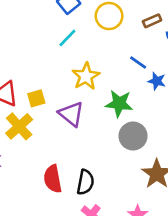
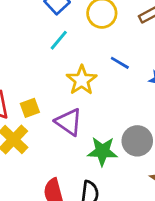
blue line: (138, 63) -> (120, 63), moved
green star: (119, 104) -> (102, 151), moved

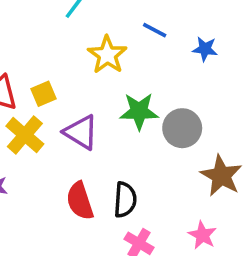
purple triangle: (69, 122) -> (81, 132), moved
green star: (102, 151) -> (139, 111), moved

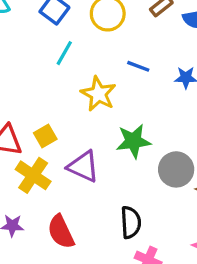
gray circle: (182, 128) -> (176, 169), moved
red semicircle: (80, 201) -> (61, 232), moved

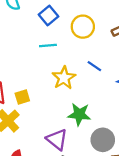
cyan line: (64, 53) -> (48, 46), turned 42
purple triangle: (83, 166) -> (57, 139), moved

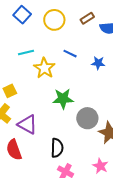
cyan line: (48, 46) -> (26, 53), moved
purple triangle: (57, 139) -> (27, 124), moved

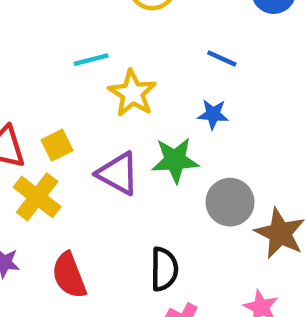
blue line: (70, 54) -> (222, 59), moved
blue star: (98, 63) -> (213, 114), moved
purple triangle: (27, 124) -> (118, 174), moved

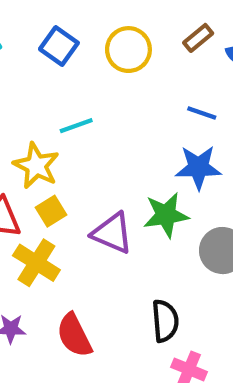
yellow star: (132, 93) -> (36, 166), moved
blue star: (213, 114) -> (198, 167), size x1.5

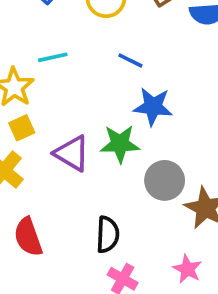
blue line: (202, 113) -> (130, 60), moved

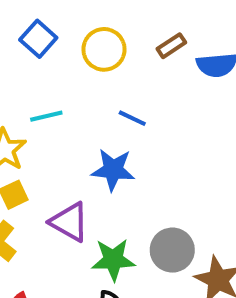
blue star: (153, 107) -> (113, 170), moved
green star: (120, 144) -> (113, 260), moved

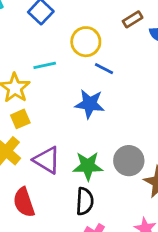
yellow circle: (104, 49) -> (86, 42), moved
purple triangle: (69, 222) -> (47, 160), moved

